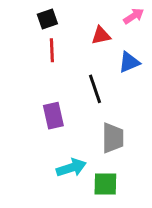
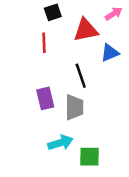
black square: (47, 19) -> (53, 12), moved
red triangle: (101, 35) -> (86, 30), size x1.5
gray trapezoid: (113, 138) -> (74, 107), moved

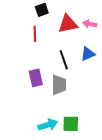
pink arrow: (114, 14) -> (90, 24), moved, turned -136
blue triangle: (110, 53) -> (88, 54), moved
cyan arrow: (60, 143) -> (48, 125), moved

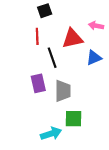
red triangle: (68, 24) -> (72, 38), moved
black line: (64, 60) -> (52, 58), moved
green square: (71, 124) -> (74, 119), moved

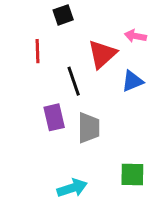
red line: (37, 36) -> (38, 51), moved
red triangle: (72, 38) -> (102, 54), turned -30
green square: (74, 119) -> (132, 175), moved

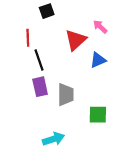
pink arrow: (135, 36) -> (100, 27), turned 32
black line: (74, 81) -> (39, 60), moved
green square: (132, 175) -> (98, 115), moved

